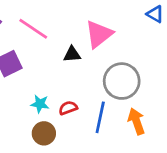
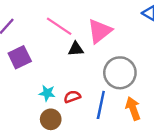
pink line: (33, 29) -> (59, 26), moved

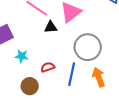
cyan star: (47, 93) -> (22, 56), moved

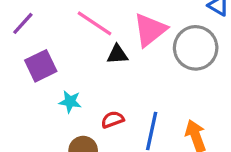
gray circle: (88, 47) -> (196, 48), moved

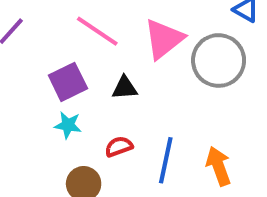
black triangle: (117, 54) -> (125, 88), moved
purple square: (41, 66) -> (68, 82), moved

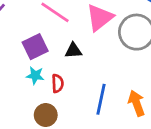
red semicircle: (119, 147) -> (58, 83), moved, turned 108

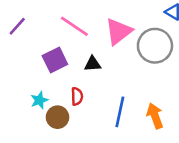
cyan star: (35, 76) -> (39, 100), moved, turned -30
brown circle: (46, 115) -> (58, 117), moved

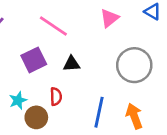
pink triangle: (119, 31) -> (109, 18), moved, size x0.7
gray circle: (155, 46) -> (134, 65), moved

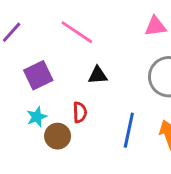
pink triangle: (109, 18) -> (156, 26), moved, turned 30
purple square: (34, 60) -> (38, 75), moved

